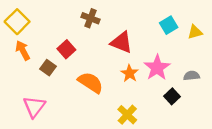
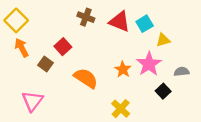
cyan square: (169, 25) -> (145, 24), moved
yellow triangle: (195, 32) -> (163, 40), moved
red triangle: (122, 42) -> (120, 21), moved

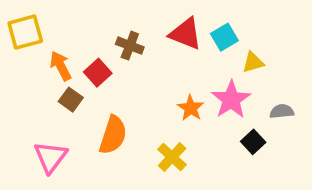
brown cross: (86, 17) -> (130, 46), moved
yellow square: (16, 20) -> (25, 32), turned 30
orange arrow: (22, 48) -> (61, 66), moved
orange semicircle: (86, 78) -> (113, 135), moved, turned 75
yellow cross: (121, 109) -> (172, 157), moved

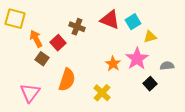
yellow square: (25, 32) -> (15, 19), turned 30

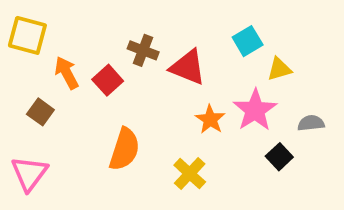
red triangle: (110, 20) -> (188, 67), moved
brown square: (42, 59) -> (40, 112), moved
pink triangle: (30, 93) -> (29, 174), moved

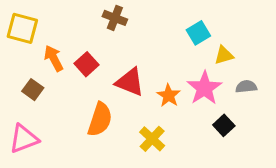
brown cross: (143, 50) -> (115, 18), moved
red triangle: (188, 67) -> (130, 82), moved
gray semicircle: (311, 123) -> (246, 87), moved
pink triangle: (29, 174) -> (24, 139), turned 32

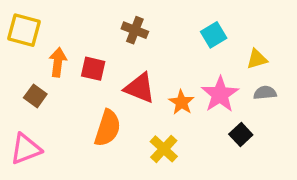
brown cross: (115, 18) -> (135, 30), moved
yellow triangle: (224, 55) -> (257, 59), moved
orange arrow: (54, 58) -> (58, 62), turned 35
red square: (87, 64) -> (93, 69), turned -35

